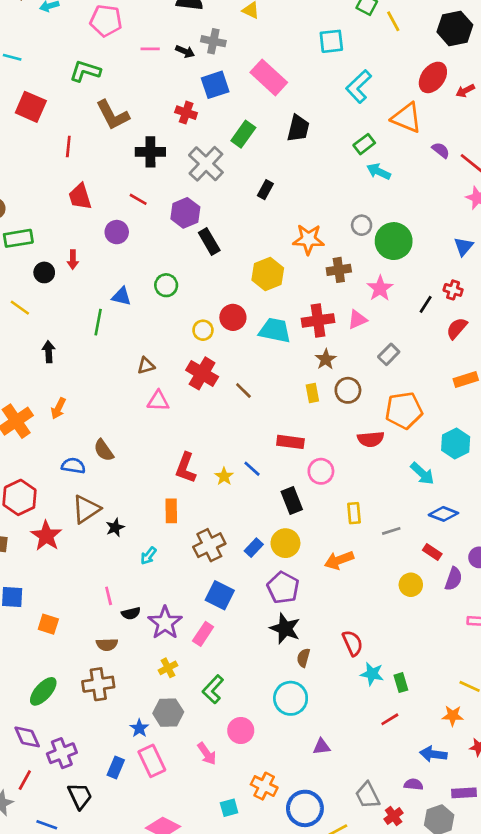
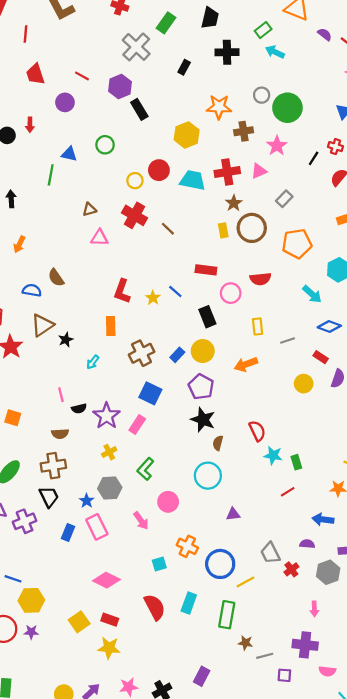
black cross: (150, 152) -> (227, 52), moved
brown circle: (348, 390) -> (252, 228), size x1.4
red semicircle: (371, 439) -> (260, 279), moved
black trapezoid: (80, 796) -> (49, 497), moved

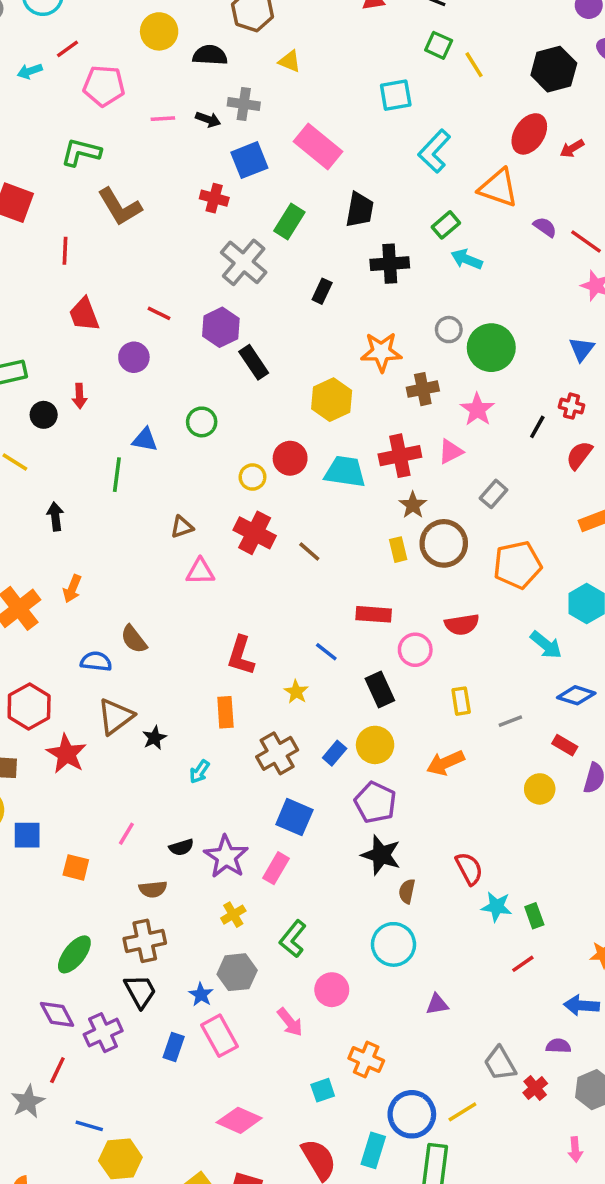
yellow star: (153, 298) -> (296, 692), moved
pink line: (61, 395) -> (126, 834), moved, turned 48
blue circle: (220, 564) -> (412, 1114), moved

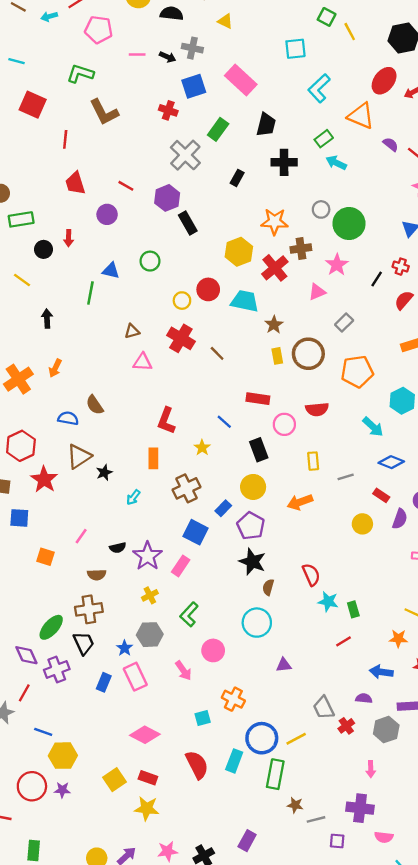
red cross: (400, 456) -> (275, 268), moved, turned -32
brown star: (413, 505) -> (274, 325), moved
blue rectangle: (335, 753) -> (223, 508), moved
blue square: (27, 835) -> (19, 518), moved
green ellipse: (74, 954) -> (51, 627), moved

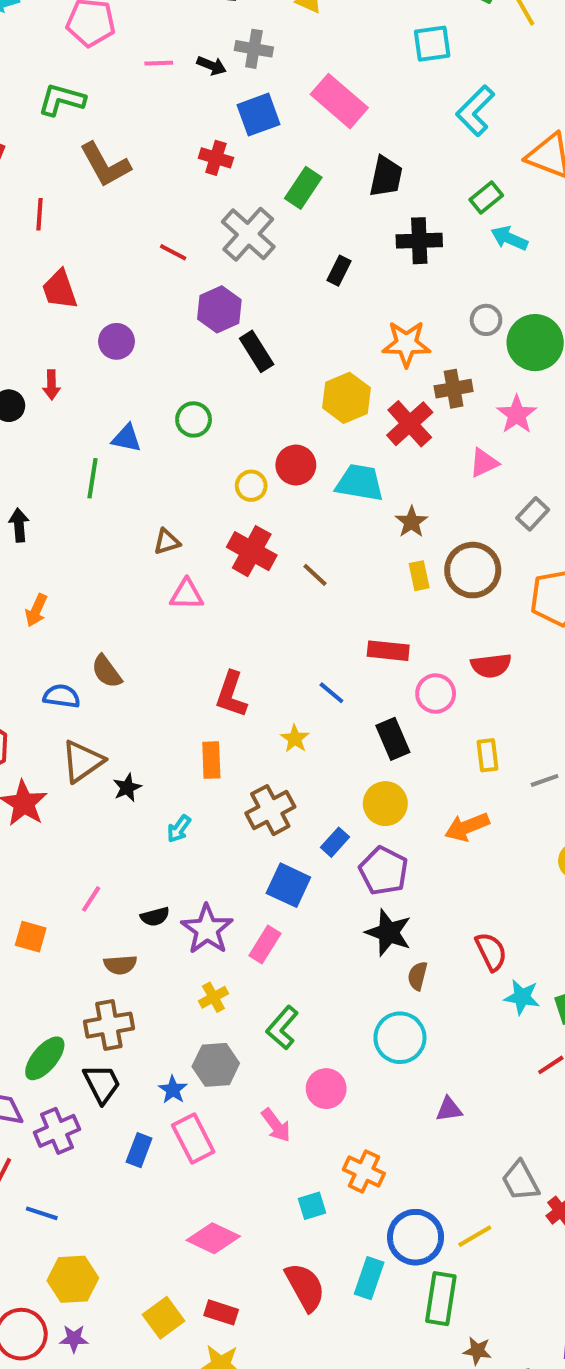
red line: (126, 186) -> (173, 252), moved
blue line: (43, 732) -> (42, 1213), moved

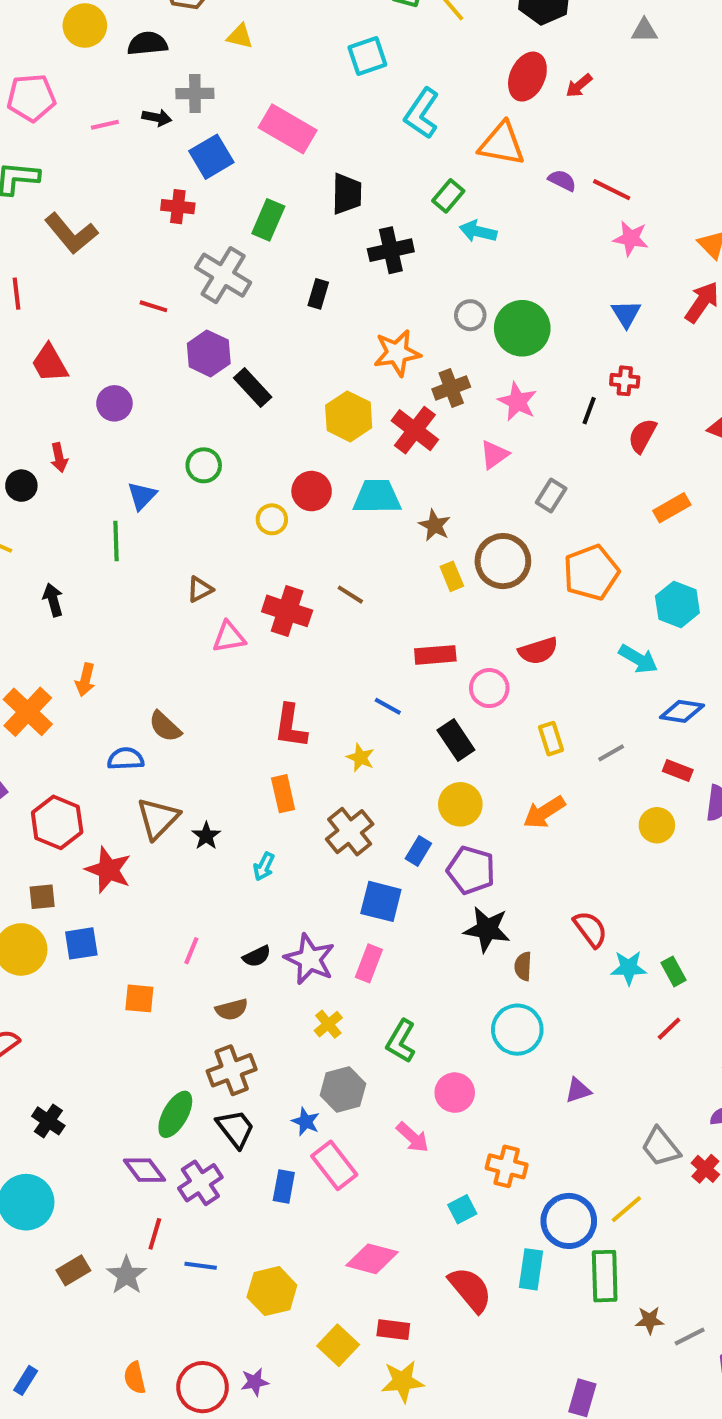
blue triangle: (127, 438) -> (142, 496), turned -48
red cross: (252, 551) -> (287, 611), moved
yellow hexagon: (73, 1279) -> (272, 1291), moved

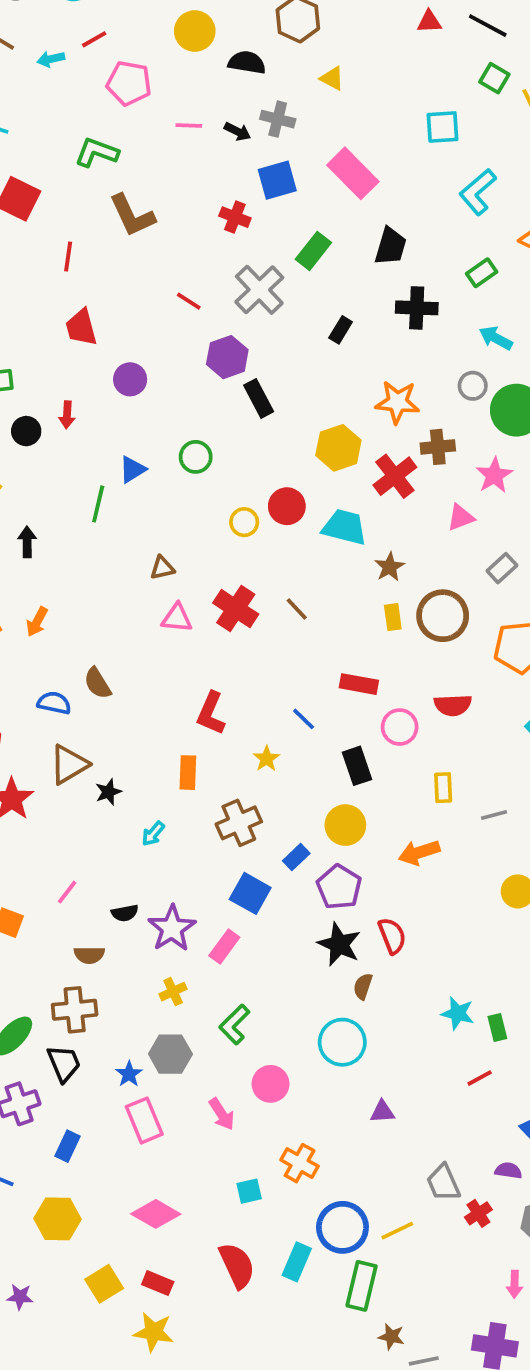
cyan arrow: (478, 231) -> (496, 338), moved
red semicircle: (590, 929) -> (392, 936), moved
blue rectangle: (284, 1187) -> (68, 1146), moved

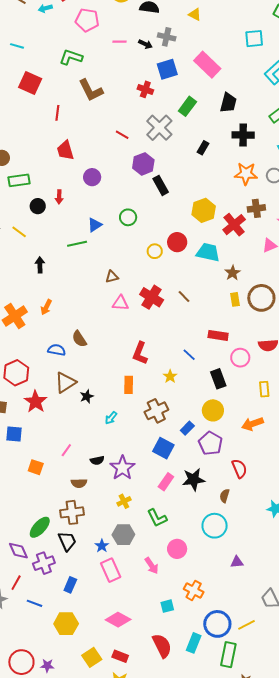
orange star: (397, 402) -> (246, 174), moved
green line: (98, 504) -> (77, 244), turned 66
black star: (339, 944) -> (194, 479), moved, turned -30
pink rectangle: (224, 946) -> (166, 482), moved
green L-shape: (234, 1025) -> (157, 518), turned -70

